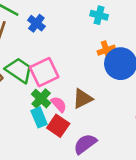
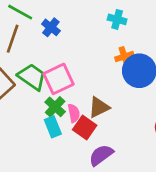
pink semicircle: (59, 104) -> (74, 113), turned 30
red square: (58, 126) -> (85, 128), moved

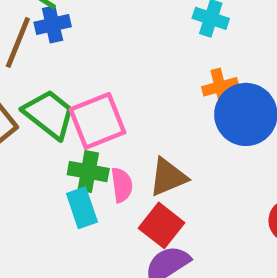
blue cross: (51, 27) -> (53, 24), moved, turned 36
green cross: (55, 107) -> (88, 172), turned -36
red square: (85, 128) -> (161, 225), moved

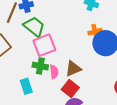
green trapezoid: (49, 114) -> (34, 27), moved
cyan rectangle: (82, 208) -> (26, 86), moved

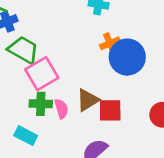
cyan rectangle: (26, 86) -> (26, 136), turned -35
red square: (70, 88) -> (110, 110), moved, turned -30

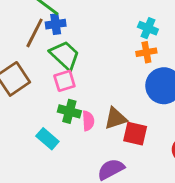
orange cross: (110, 43) -> (146, 52), moved
pink square: (42, 74) -> (64, 81), moved, size x0.7

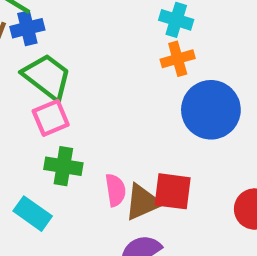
brown triangle: (116, 118) -> (143, 202), moved
pink semicircle: (88, 121) -> (115, 190), moved

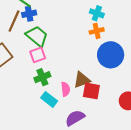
green cross: (63, 166) -> (42, 77), turned -35
brown triangle: (143, 202) -> (82, 80), moved
cyan rectangle: (33, 214) -> (49, 99), moved

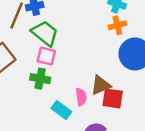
pink square: (38, 55) -> (46, 56), turned 35
green cross: (42, 77) -> (40, 79), moved, turned 35

